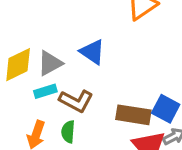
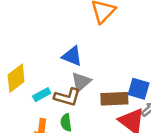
gray triangle: (50, 63) -> (81, 82), moved

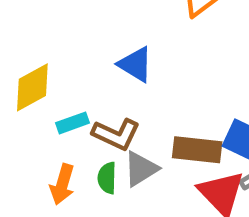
gray triangle: (81, 82) -> (141, 169), moved

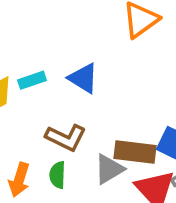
cyan rectangle: (72, 123) -> (32, 80), moved
gray triangle: (141, 169) -> (109, 169), moved

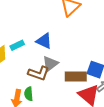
gray triangle: (109, 169) -> (50, 64), moved
green semicircle: (57, 175) -> (29, 94), moved

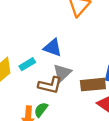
cyan rectangle: (17, 45) -> (27, 64), moved
green semicircle: (29, 94) -> (41, 110), turned 48

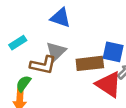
blue triangle: (53, 48) -> (60, 18), moved
green semicircle: (41, 110) -> (23, 84), moved

